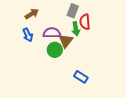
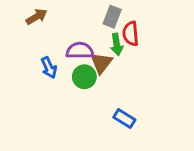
brown arrow: (32, 14) -> (37, 17), moved
blue arrow: (28, 35) -> (49, 68), moved

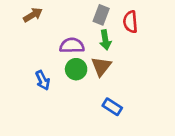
red semicircle: (131, 34) -> (130, 22), moved
brown triangle: (101, 63) -> (101, 66), moved
blue arrow: (49, 68) -> (43, 80), moved

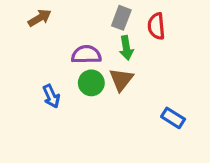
blue rectangle: (112, 107) -> (173, 118), moved

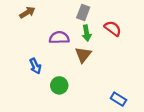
red semicircle: (156, 26) -> (113, 28), moved, turned 132
green circle: (91, 83) -> (59, 85), moved
blue rectangle: (173, 118) -> (118, 99), moved

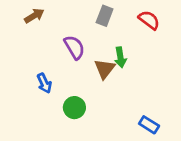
red semicircle: (113, 28) -> (149, 20), moved
green arrow: (87, 33) -> (120, 57), moved
purple semicircle: (59, 38) -> (74, 47), turned 60

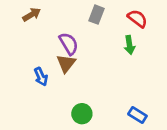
green arrow: (120, 57) -> (129, 45), moved
brown triangle: (105, 69) -> (66, 63), moved
green circle: (74, 108) -> (82, 114), moved

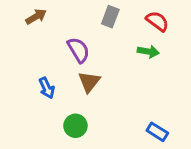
green arrow: (129, 45) -> (148, 52), turned -72
brown triangle: (66, 63) -> (89, 82), moved
green circle: (82, 114) -> (75, 126), moved

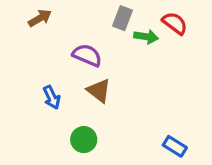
purple semicircle: (79, 50) -> (87, 55), turned -36
green arrow: (148, 52) -> (146, 37), moved
brown triangle: (89, 82) -> (99, 91), turned -30

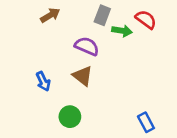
brown arrow: (40, 18) -> (50, 15), moved
purple semicircle: (87, 55) -> (87, 46), moved
blue rectangle: (175, 146) -> (146, 122), turned 30

